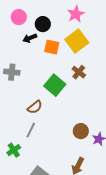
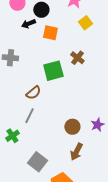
yellow square: (77, 41) -> (85, 23), moved, size x0.6
green square: (55, 85) -> (53, 71), turned 35
brown circle: (81, 131) -> (72, 127), moved

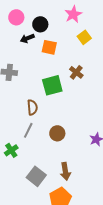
brown semicircle: (33, 93) -> (32, 107), turned -56
brown circle: (72, 127) -> (57, 133), moved
brown arrow: (76, 152) -> (65, 171), moved, turned -36

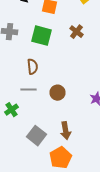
green square: (52, 85) -> (42, 36), moved, turned 30
gray line: (28, 130) -> (28, 90), turned 63

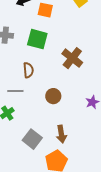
brown cross: (76, 32) -> (72, 58), moved, size x1.5
gray line: (28, 90) -> (15, 91), moved

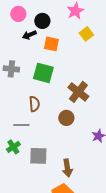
brown circle: (53, 96) -> (66, 118), moved
gray square: (32, 139) -> (38, 156), moved, turned -36

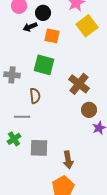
yellow square: (86, 34) -> (87, 26), size x1.5
gray cross: (11, 69) -> (12, 75), moved
brown circle: (66, 118) -> (89, 110), moved

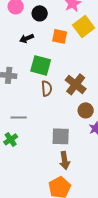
black arrow: (30, 27) -> (27, 38), moved
orange square: (52, 36) -> (60, 36), moved
brown semicircle: (35, 96) -> (47, 88), moved
gray square: (39, 148) -> (61, 136), moved

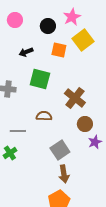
black circle: (40, 13) -> (48, 26), moved
brown semicircle: (47, 88) -> (44, 116), moved, turned -84
gray square: (61, 136) -> (60, 150), turned -36

